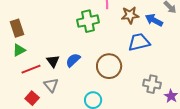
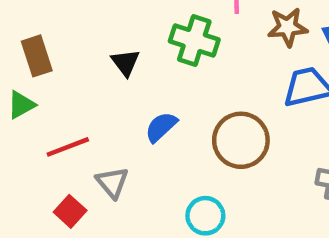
green cross: (88, 21) -> (194, 40), turned 30
green triangle: (19, 50) -> (21, 105), moved
black triangle: (53, 61) -> (126, 63), moved

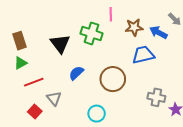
black triangle: (126, 63) -> (60, 44), size x1.5
green triangle: (21, 105) -> (21, 63), moved

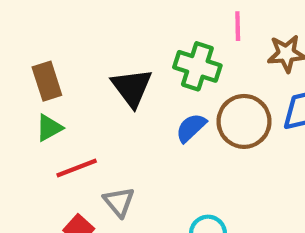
blue semicircle: (76, 73) -> (191, 128), moved
brown circle: (113, 79) -> (244, 121), moved

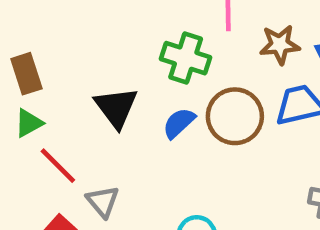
black triangle: (132, 88) -> (116, 107), moved
red line: (77, 168) -> (58, 166), turned 66

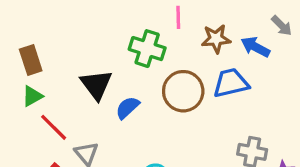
blue semicircle: (179, 123) -> (127, 108), moved

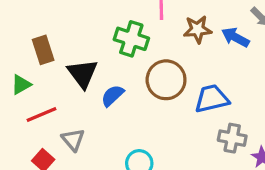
brown rectangle: (31, 60) -> (43, 50), moved
blue trapezoid: (231, 83) -> (212, 99), moved
red line: (54, 127) -> (42, 114), turned -68

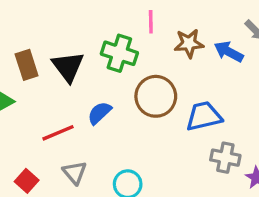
black triangle: (83, 73) -> (68, 67), moved
red line: (42, 114) -> (58, 133), moved
gray triangle: (73, 140) -> (75, 173), moved

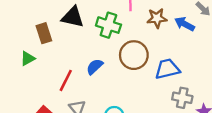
black triangle: (68, 67) -> (73, 17), moved, turned -40
red line: (58, 133) -> (66, 80), turned -40

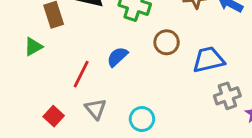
brown circle: (134, 55) -> (167, 42), size x0.7
gray cross: (182, 98) -> (227, 96), turned -30

